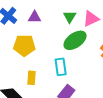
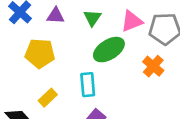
green triangle: (70, 17) -> (92, 18), moved
yellow rectangle: (32, 78) -> (48, 98), turned 40

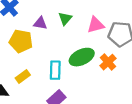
purple triangle: (56, 16) -> (40, 23), moved
green ellipse: (109, 50) -> (82, 57), moved

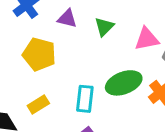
purple triangle: (40, 23) -> (67, 19), moved

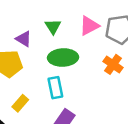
purple triangle: (67, 19) -> (24, 39), moved, turned 35
green ellipse: (124, 83) -> (63, 58), moved, turned 36

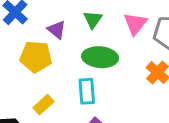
pink triangle: (89, 26) -> (135, 24), turned -30

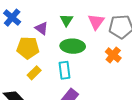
yellow rectangle: (43, 105) -> (34, 73), moved

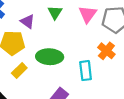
green ellipse: (73, 46) -> (50, 57), moved
cyan rectangle: (64, 70) -> (86, 71), moved

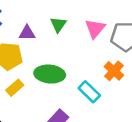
purple triangle: (28, 21) -> (27, 33), turned -40
cyan rectangle: (86, 71) -> (89, 92), turned -42

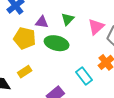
green ellipse: (50, 74) -> (57, 43), moved
yellow rectangle: (15, 88) -> (25, 72), moved

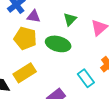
purple triangle: (42, 22) -> (34, 16), moved
yellow rectangle: (25, 72) -> (25, 73), size x1.5

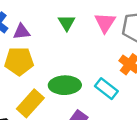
green ellipse: (58, 44) -> (65, 85), moved

